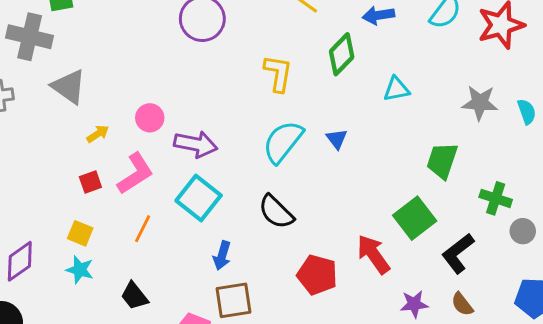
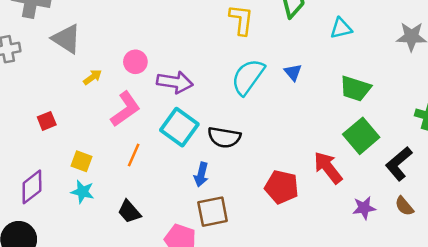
green trapezoid: (442, 161) -> (355, 89), moved, turned -88
red square: (90, 182) -> (47, 121), moved
black semicircle: (276, 212) -> (224, 137), moved, turned -32

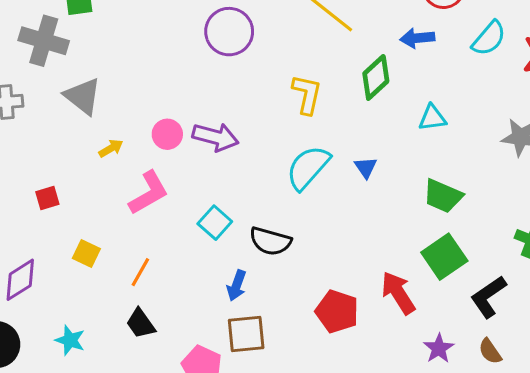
purple arrow: (175, 82) -> (215, 137), moved
cyan square: (179, 127) -> (215, 223), size x0.7
orange line: (134, 155) -> (140, 272), moved
cyan star: (83, 192) -> (70, 340), moved
purple star: (364, 208) -> (439, 348), turned -30

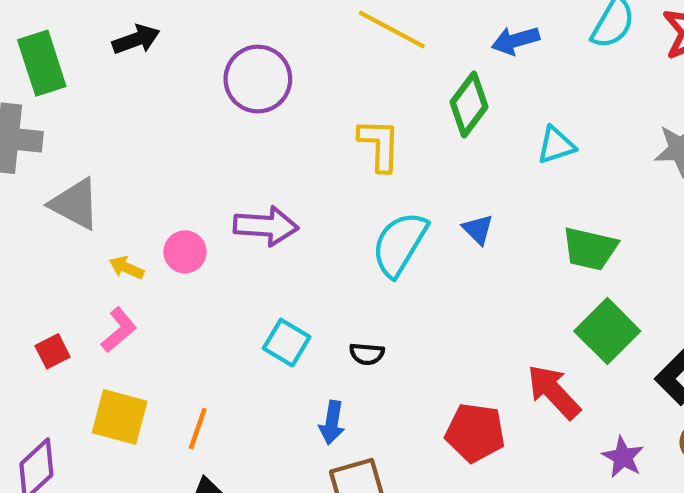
pink circle: (167, 134) -> (185, 252), moved
yellow arrow: (111, 148) -> (126, 268), turned -115
pink L-shape: (149, 193) -> (119, 330), moved, size x0.7
black semicircle: (270, 241) -> (367, 354), size x0.6
yellow square: (86, 254) -> (120, 417), size x1.5

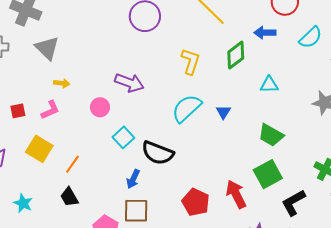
pink circle: (185, 252) -> (100, 107), moved
yellow arrow: (126, 268) -> (62, 83), turned 147
black semicircle: (367, 354) -> (158, 153), size x2.0

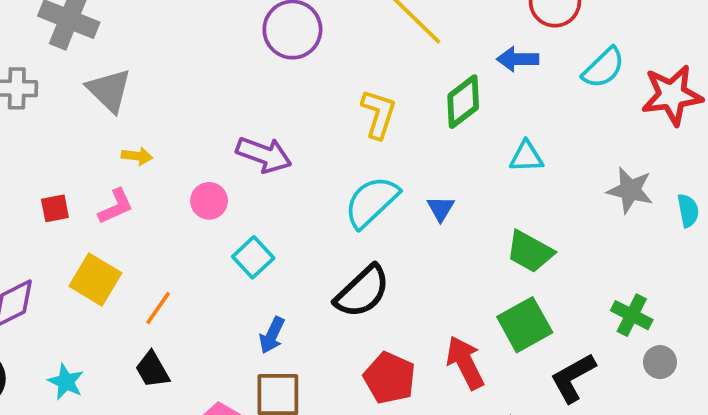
black semicircle: (158, 153) -> (362, 292), moved, turned -64

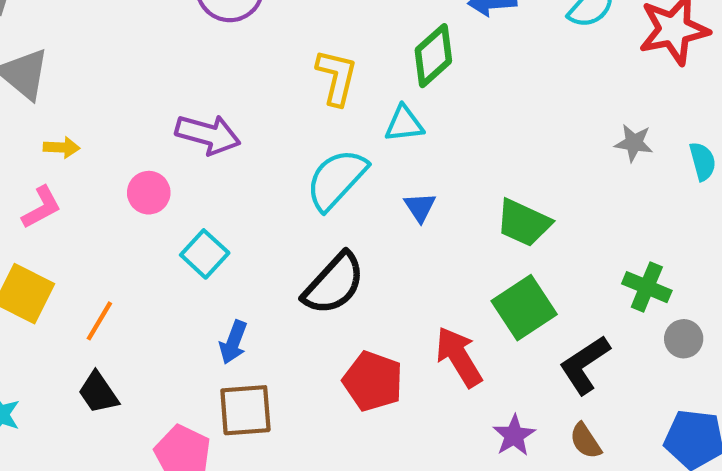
cyan triangle: (526, 157) -> (404, 124), moved
gray star: (630, 190) -> (634, 143), size x0.7
blue triangle: (441, 208) -> (420, 207), moved

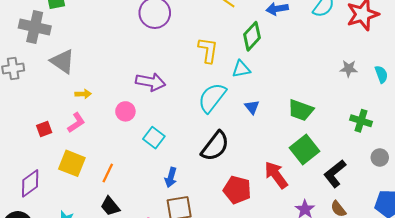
green cross: (647, 287) -> (361, 121), moved

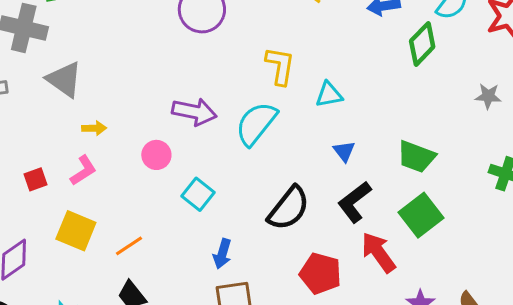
green diamond: (252, 36) -> (422, 44), moved
cyan semicircle: (212, 98) -> (256, 124), moved
orange line: (108, 173) -> (129, 246), turned 30
black L-shape: (335, 174) -> (354, 202), moved

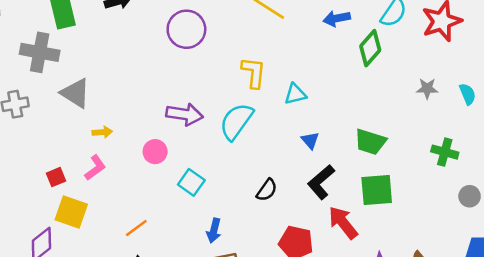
black semicircle: (289, 208) -> (267, 190), size x0.6
green square: (421, 215) -> (377, 190), turned 36
yellow square: (76, 231) -> (71, 212), moved

